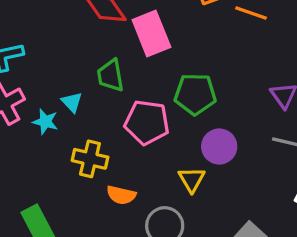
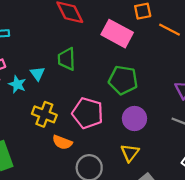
pink rectangle: (151, 33) -> (117, 34), moved, turned -48
pink pentagon: (147, 122) -> (88, 113), moved
yellow triangle: (192, 180) -> (130, 153), moved

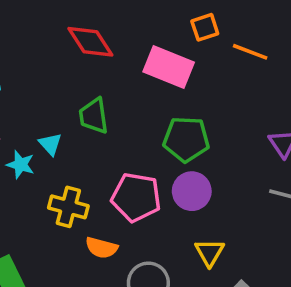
purple circle: (134, 119) -> (192, 191), moved

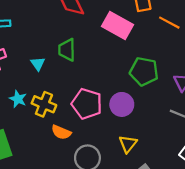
green pentagon: (186, 139) -> (144, 71), moved
cyan star: (20, 165) -> (18, 99), moved

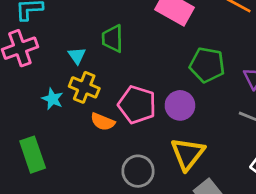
yellow cross: (44, 104) -> (84, 87), moved
orange semicircle: (61, 132) -> (103, 122), moved
yellow triangle: (128, 144) -> (188, 154), size x1.5

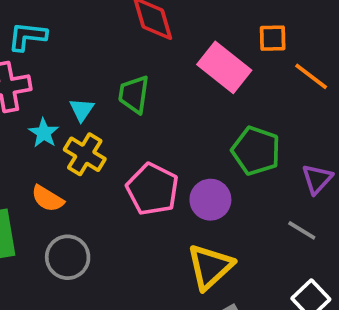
cyan star: (53, 99) -> (44, 133), moved
orange semicircle: (103, 122) -> (47, 199), moved
gray circle: (138, 171) -> (68, 257), moved

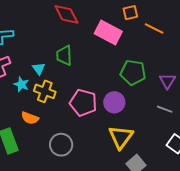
gray circle: (68, 257) -> (61, 145), moved

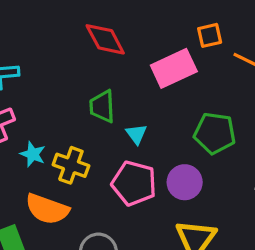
pink rectangle: (108, 33) -> (174, 68), turned -52
cyan triangle: (39, 69) -> (136, 134), moved
orange semicircle: (30, 118) -> (47, 209), size x1.5

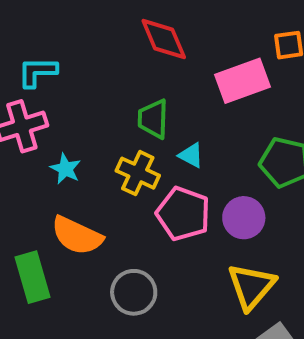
cyan triangle: (136, 134) -> (191, 155), turned -30
yellow cross: (71, 165) -> (138, 173), moved

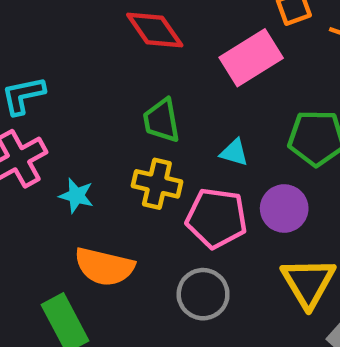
cyan triangle: (191, 155) -> (234, 152), moved
gray circle: (134, 292) -> (203, 294), moved

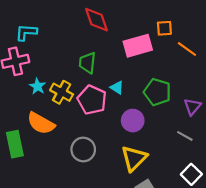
yellow cross: (157, 184) -> (62, 92), moved
pink pentagon: (217, 218) -> (92, 100), moved

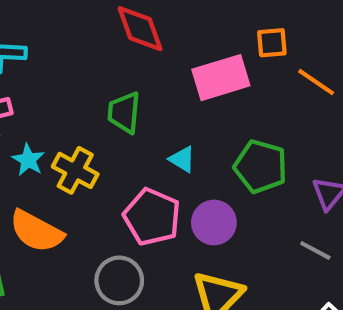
pink pentagon: (92, 100) -> (152, 217), moved

